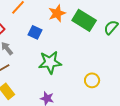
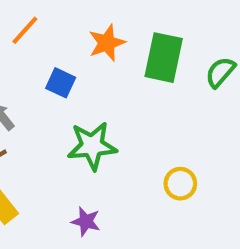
green rectangle: (84, 20) -> (164, 58), turned 70

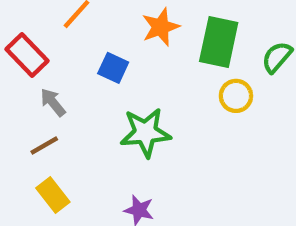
yellow circle: (180, 184) -> (236, 96), moved

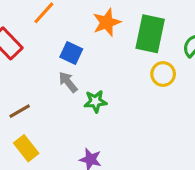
gray arrow: (53, 102) -> (68, 82), moved
green star: (145, 133) -> (95, 101), size x0.6

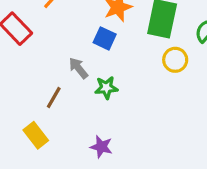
blue square: (71, 53) -> (105, 38), moved
brown line: (20, 111) -> (54, 98), moved, turned -30

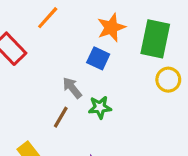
brown line: (54, 98) -> (61, 117), moved

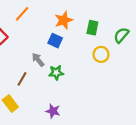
green rectangle: (155, 39) -> (92, 28), size x0.6
brown line: (61, 117) -> (22, 79), moved

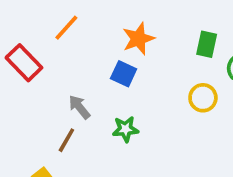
green rectangle: (92, 28) -> (207, 44), moved
gray arrow: (38, 60) -> (79, 107), moved

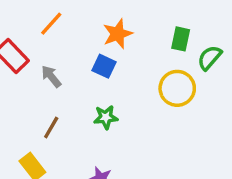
yellow circle: (203, 98) -> (177, 88), size x1.4
gray arrow: (79, 107) -> (51, 76), moved

